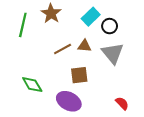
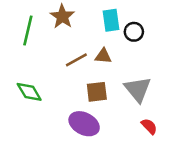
cyan rectangle: (91, 17) -> (111, 20), turned -54
gray triangle: (113, 53) -> (138, 89), moved
green diamond: (32, 85) -> (29, 92), moved

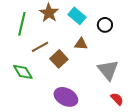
cyan rectangle: (111, 20) -> (77, 16), moved, turned -42
brown line: (76, 60) -> (40, 47), moved
brown square: (97, 92) -> (59, 59), moved, turned -36

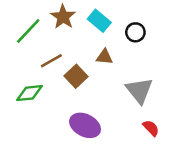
green line: (22, 24) -> (28, 31), turned 30
green diamond: (23, 72) -> (29, 93), turned -65

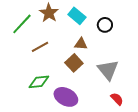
brown square: (76, 76) -> (74, 63), moved
green diamond: (29, 93) -> (39, 82), moved

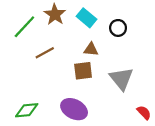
brown square: (74, 63) -> (83, 71), turned 36
green diamond: (39, 82) -> (27, 110), moved
red semicircle: (117, 99) -> (144, 113), moved

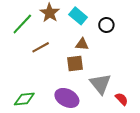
gray triangle: (121, 79) -> (100, 84), moved
red semicircle: (144, 113) -> (122, 99), moved

